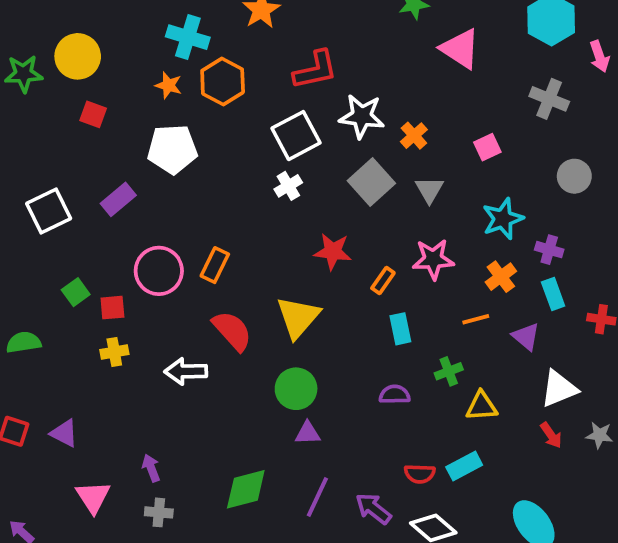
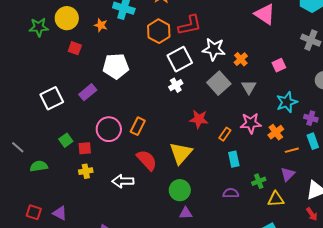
orange hexagon: (223, 81) -> (159, 31), moved
orange star: (168, 85) -> (101, 25), moved
orange cross: (501, 277) -> (276, 132), moved
orange line: (476, 319) -> (292, 150), moved
purple triangle: (526, 337) -> (288, 174), moved, turned 35

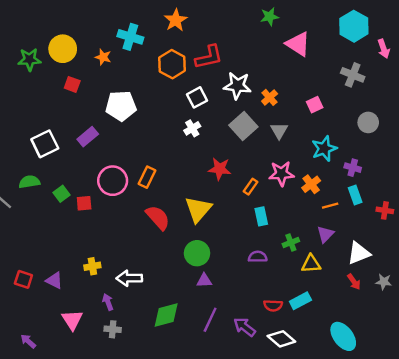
white square: (180, 59) -> (197, 97), size x0.7
green semicircle: (39, 166) -> (29, 182), moved
yellow cross: (86, 171) -> (92, 266), moved
white arrow: (123, 181) -> (129, 278), moved

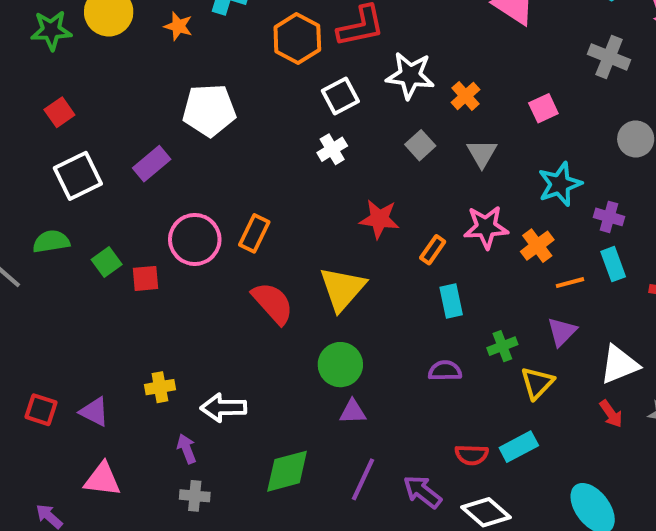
red square: (72, 84) -> (59, 112), moved, turned 35
gray square: (243, 126) -> (420, 145), size x0.6
yellow triangle: (311, 264) -> (537, 383), turned -42
pink triangle: (72, 320) -> (102, 479), moved, turned -50

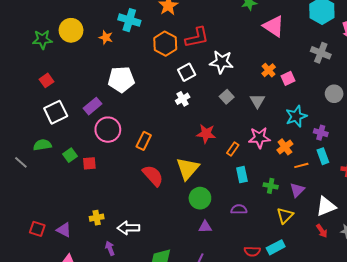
orange cross: (465, 96) -> (269, 70), moved
pink circle: (195, 239) -> (108, 130), moved
green cross: (502, 346) -> (271, 186), moved, turned 32
green circle: (340, 365) -> (200, 198), moved
purple triangle: (353, 412) -> (205, 227), moved

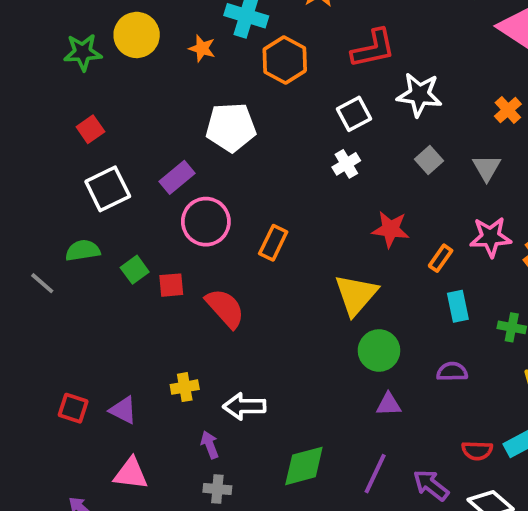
orange hexagon: (165, 44) -> (285, 60), moved
red semicircle: (153, 176) -> (225, 308), moved

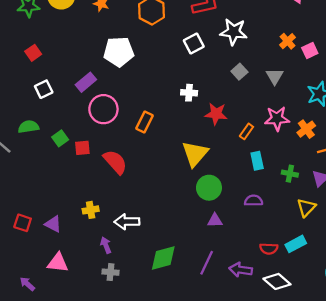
white cross: (346, 164) -> (189, 93), moved, turned 35
white square: (108, 189) -> (44, 89), size x0.7
purple arrow: (431, 485) -> (241, 270), turned -30

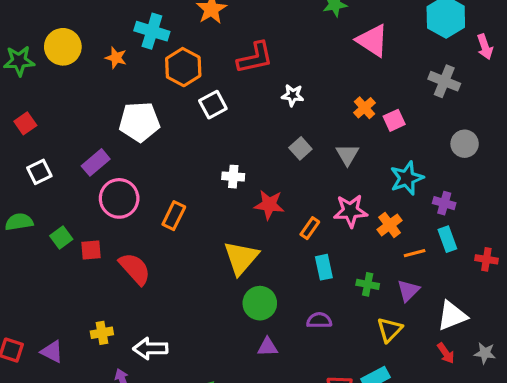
white star: (234, 32) -> (293, 95), size x0.6
white square: (194, 43) -> (213, 105), moved

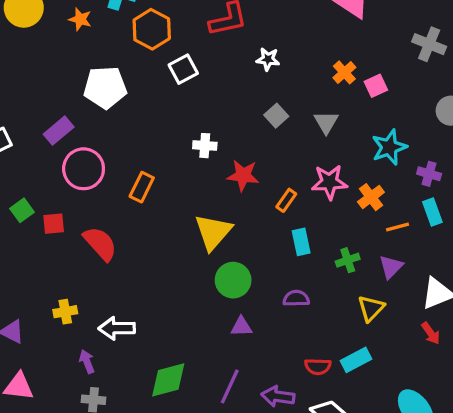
green cross: (368, 284) -> (348, 260), turned -30

